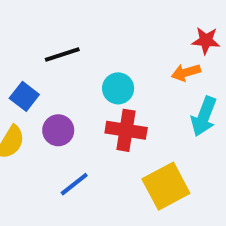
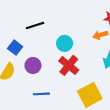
red cross: (126, 130) -> (69, 65), turned 30
blue line: (74, 184) -> (41, 94), turned 35

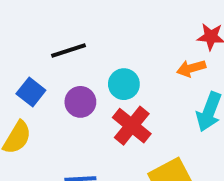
purple circle: (33, 65) -> (80, 102), moved

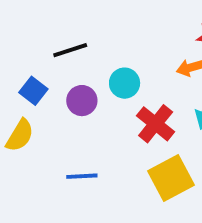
red cross: (132, 126) -> (156, 124), moved

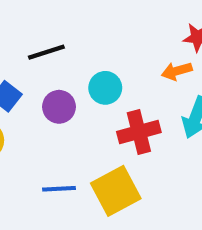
red cross: (156, 124) -> (139, 132), turned 36
yellow square: (171, 178) -> (116, 191), moved

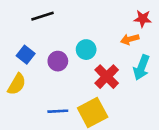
black line: (46, 52) -> (42, 16), moved
red cross: (139, 132) -> (107, 77), turned -30

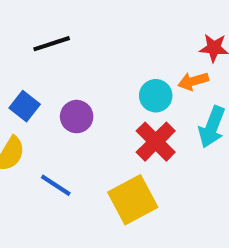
cyan circle: (86, 50) -> (156, 96), moved
blue line: (58, 111) -> (56, 185), moved, turned 36

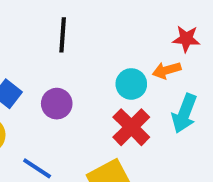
black line: (52, 44) -> (63, 35), moved, turned -68

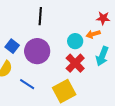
purple circle: (57, 104) -> (37, 51), size x1.6

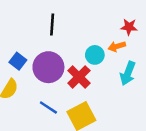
red cross: (75, 63) -> (79, 77), moved
blue line: (27, 84) -> (48, 107), moved

